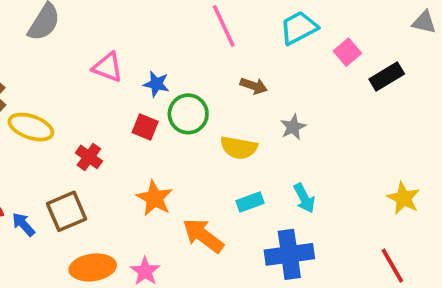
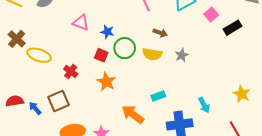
yellow semicircle: (239, 148) -> (152, 54), moved
orange star: (154, 198) -> (106, 82), moved
cyan arrow: (304, 198) -> (204, 105), moved

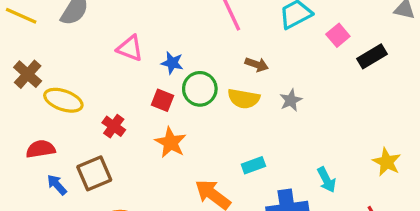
red semicircle: (15, 101) -> (41, 149), moved

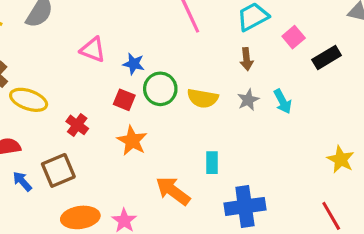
brown arrow: (257, 64) -> (247, 59), moved, turned 65
cyan rectangle: (253, 165) -> (212, 163), turned -70
cyan arrow: (327, 180) -> (283, 101), moved

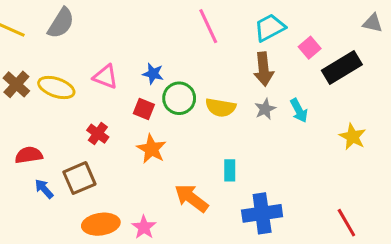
pink triangle: (93, 50) -> (105, 77), moved
black rectangle: (327, 57) -> (342, 68), size x1.4
brown arrow: (247, 59) -> (264, 69), size x1.5
yellow ellipse: (29, 100) -> (56, 88), moved
yellow star: (341, 159) -> (353, 137), moved

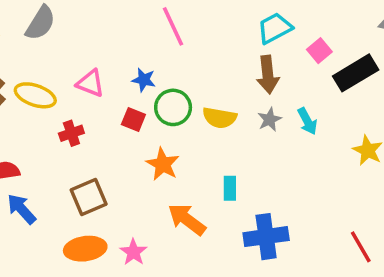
pink line: (208, 26) -> (173, 26), moved
red cross: (98, 134) -> (71, 133), moved, turned 35
orange star: (152, 149) -> (163, 164), moved
brown square: (79, 178) -> (89, 197), moved
blue arrow: (44, 189) -> (21, 209), size x1.4

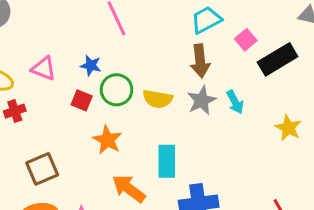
gray star: (269, 119) -> (202, 100), size x1.4
red cross: (71, 133) -> (15, 111), moved
cyan rectangle: (230, 188) -> (167, 161), size x1.5

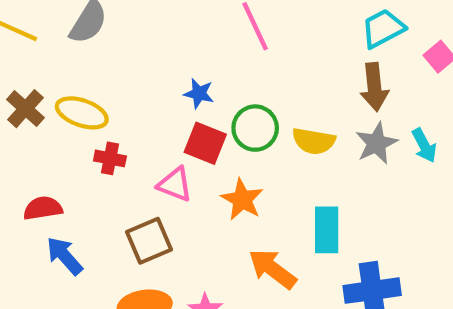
blue star: (91, 65) -> (199, 93), moved
pink triangle: (44, 69) -> (175, 184), moved
red square: (82, 100) -> (205, 143), size x1.4
red cross: (15, 111) -> (110, 158), turned 30

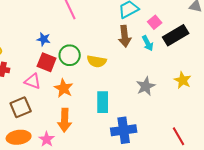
gray star: (376, 143) -> (146, 86), moved
cyan arrow: (424, 145) -> (148, 43), moved
orange arrow: (272, 269) -> (65, 120), moved, turned -125

